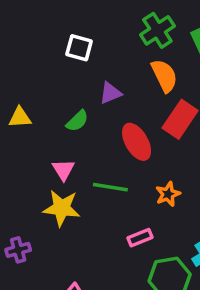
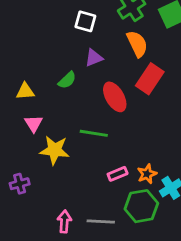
white square: (79, 48) -> (85, 21), moved
yellow triangle: (20, 117) -> (25, 91), moved
pink triangle: (63, 170) -> (34, 124), moved
orange star: (168, 194) -> (147, 174), moved

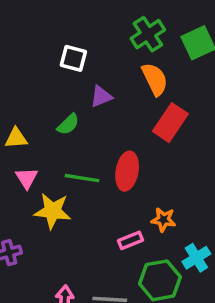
white square: (85, 21) -> (73, 58), moved
red ellipse: (115, 97) -> (127, 171), moved, turned 40
green line: (94, 133) -> (82, 178), moved
orange star: (147, 174) -> (163, 220), moved, turned 30

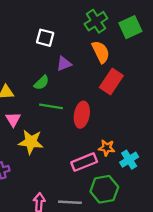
green line: (82, 178) -> (51, 106), moved
pink rectangle: (131, 240) -> (84, 162), size x1.5
cyan cross: (196, 258) -> (129, 160), moved

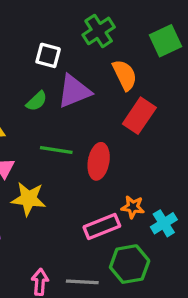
green cross: (96, 21) -> (99, 31), moved
purple triangle: (64, 64) -> (74, 91), size x1.6
green semicircle: (42, 83) -> (37, 101), moved

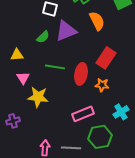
red rectangle: (139, 116) -> (106, 58), moved
orange star: (133, 207) -> (102, 85), moved

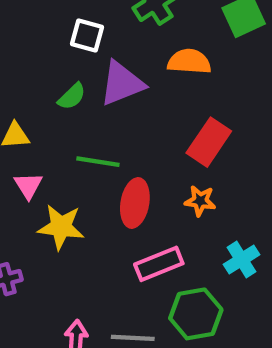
orange semicircle: (97, 21) -> (189, 62), turned -60
red ellipse: (81, 74) -> (135, 203), moved

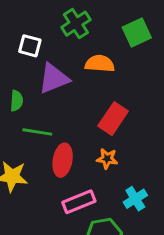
green semicircle: (72, 96) -> (17, 101), moved, turned -42

